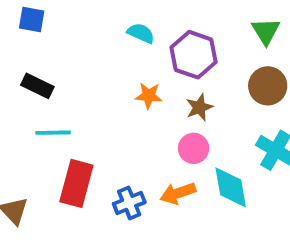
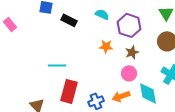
black rectangle: (37, 86) -> (69, 20), moved

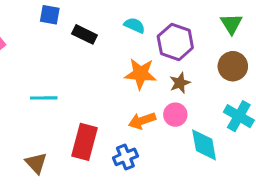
orange star: (106, 46) -> (141, 74), size x1.5
cyan line: (57, 65) -> (44, 98), moved
orange arrow: (121, 96) -> (142, 121), moved

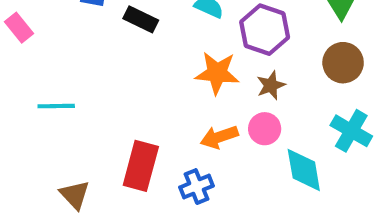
cyan line: (44, 98) -> (56, 106), moved

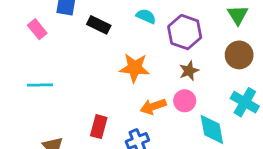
pink rectangle: (19, 28) -> (37, 29), moved
orange star: (217, 73) -> (135, 68), moved
red rectangle: (141, 166) -> (99, 127), size x0.7

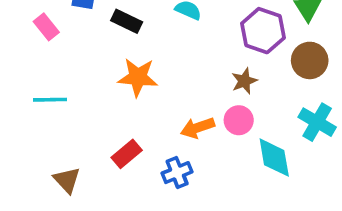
purple hexagon: (185, 32) -> (263, 31), moved
orange star: (135, 68) -> (138, 77), moved
red rectangle: (99, 127) -> (127, 154), turned 35

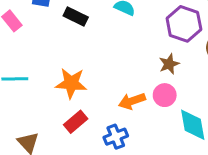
orange star: (138, 77) -> (71, 83), moved

